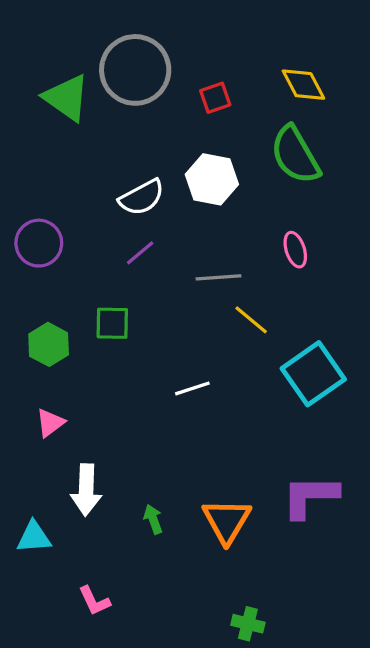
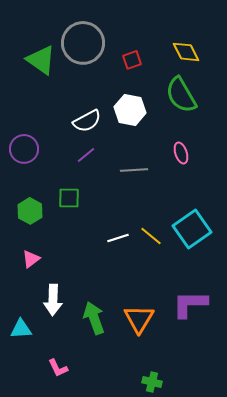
yellow line: (251, 320) -> (151, 236), moved
green arrow: (153, 519) -> (94, 318), size x1.8

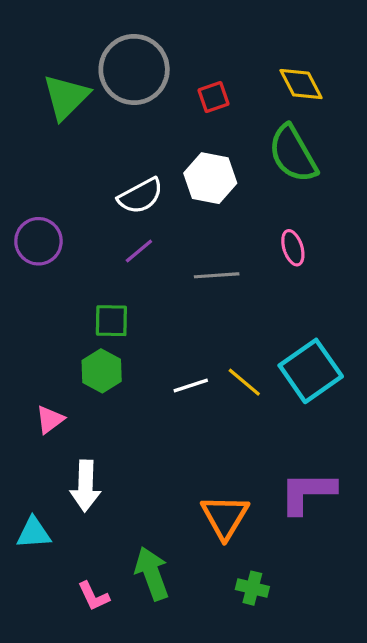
green triangle: (41, 60) -> (66, 97), turned 40
green hexagon: (30, 211) -> (102, 371), moved
green arrow: (94, 318) -> (152, 573), moved
green cross: (152, 382) -> (252, 588), moved

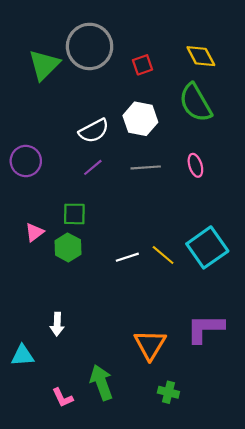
gray line: (217, 275) -> (146, 167), moved
pink triangle: (50, 420) -> (34, 232), moved
white arrow: (85, 486) -> (57, 324), size x0.7

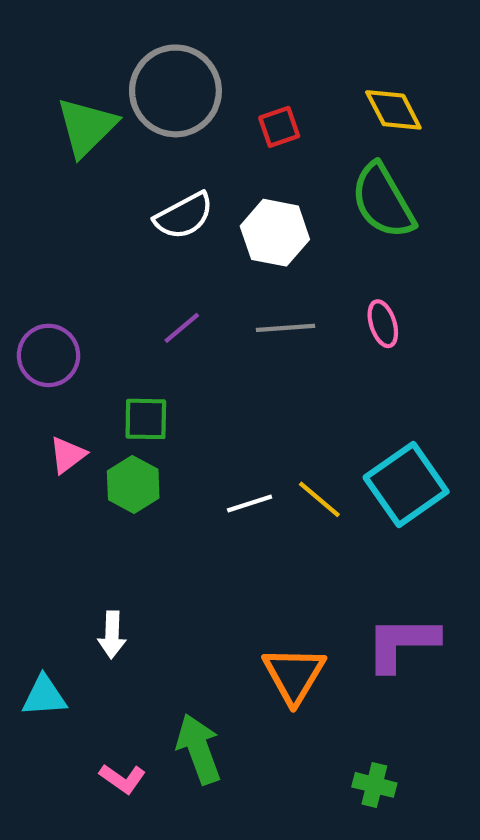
white semicircle: (94, 131) -> (184, 216), moved
purple circle: (26, 161) -> (49, 355), moved
green cross: (168, 392) -> (374, 785), moved
pink L-shape: (63, 398) -> (123, 779), turned -30

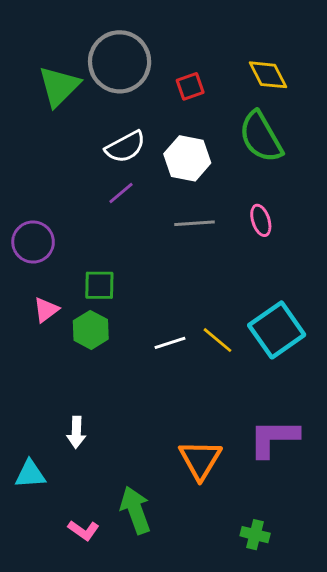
purple line: (182, 328) -> (121, 193), moved

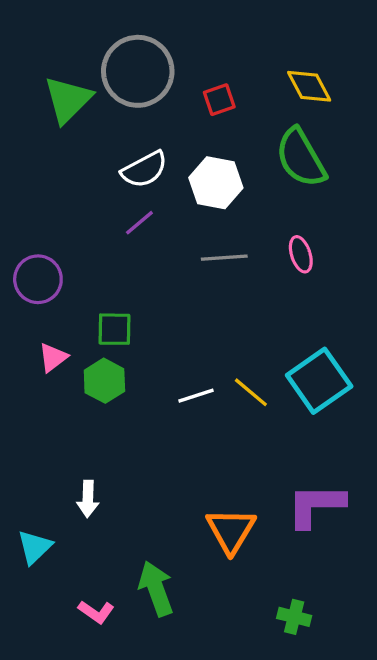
cyan triangle: (30, 474) -> (35, 547), turned -40

